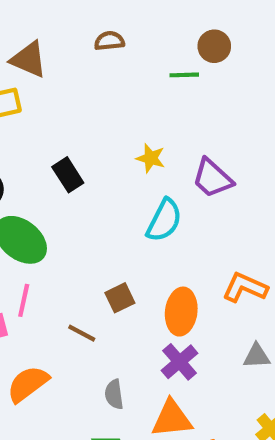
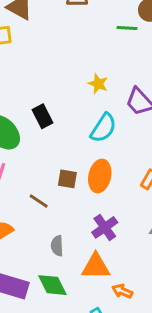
black rectangle: (68, 175) -> (42, 116), moved
brown square: (120, 298) -> (67, 179), turned 30
orange ellipse: (181, 312) -> (100, 176), moved

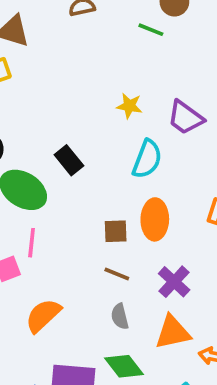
green line: (127, 28) -> (151, 30), turned 30
brown line: (39, 201) -> (117, 274), moved

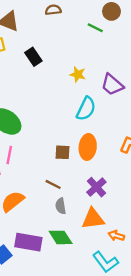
black rectangle: (69, 160) -> (33, 57), moved
brown line: (117, 274) -> (53, 184), moved

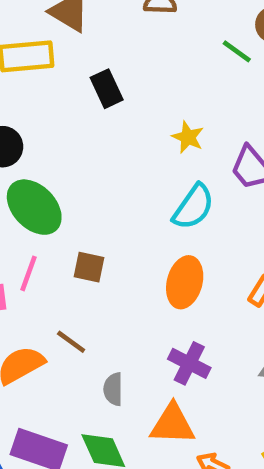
brown square: (62, 152) -> (89, 267), moved
brown line: (53, 184) -> (71, 342), moved
purple cross: (96, 187) -> (189, 363), turned -30

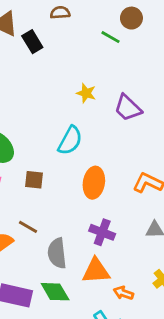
black rectangle: (107, 89) -> (32, 42), moved
cyan semicircle: (193, 207) -> (70, 140), moved
gray semicircle: (113, 389) -> (57, 253), size x1.5

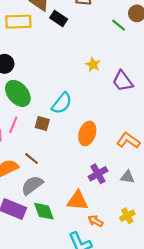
black rectangle: (32, 42) -> (59, 19), turned -35
cyan semicircle: (70, 140) -> (62, 103), moved
purple cross: (102, 232) -> (98, 174), moved, turned 30
gray semicircle: (57, 253) -> (32, 185), moved, turned 50

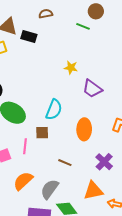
purple trapezoid: (123, 81) -> (92, 89), moved
pink line: (13, 125) -> (25, 146), moved
brown line: (32, 159) -> (65, 163), moved

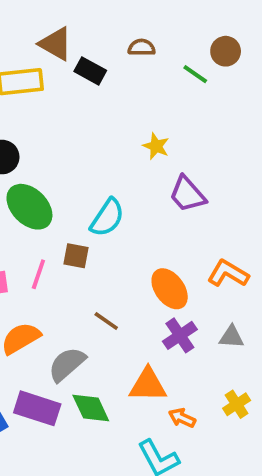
brown semicircle: (46, 14) -> (142, 48), moved
orange ellipse: (84, 129) -> (170, 289), moved, turned -50

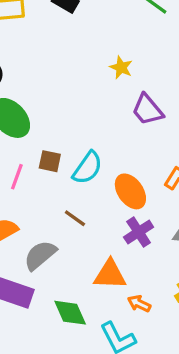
cyan semicircle: (107, 218) -> (88, 168), moved
green diamond: (91, 408) -> (70, 313), moved

